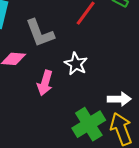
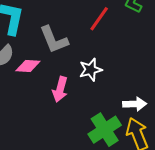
white star: (76, 64) -> (91, 70), turned 30

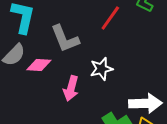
white arrow: (135, 104) -> (145, 103), size x1.4

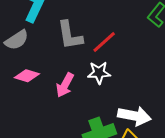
red line: (110, 18) -> (104, 42), moved
pink diamond: (39, 65) -> (27, 76), moved

